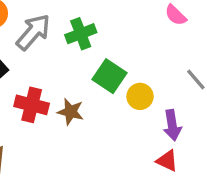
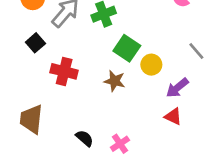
brown star: (71, 112) -> (115, 81), moved
purple arrow: (172, 125) -> (177, 88), turned 60

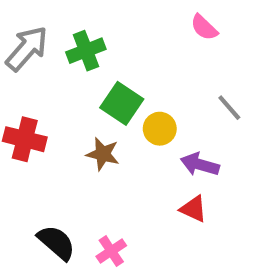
purple arrow: (177, 88) -> (200, 165), turned 55
black semicircle: (85, 138) -> (56, 243), size x1.4

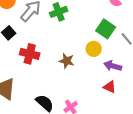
green square: (122, 103) -> (106, 29), moved

